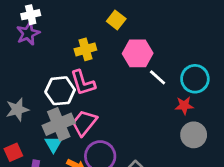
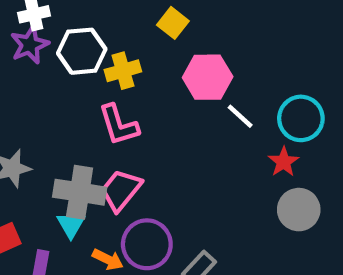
white hexagon: (60, 91) -> (82, 51), moved
red star: (184, 105) -> (284, 162), turned -30
gray cross: (59, 124) -> (80, 192), turned 32

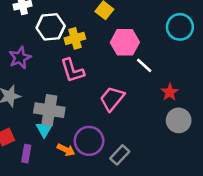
purple star: (30, 45) -> (20, 58), moved
cyan circle: (301, 118) -> (180, 27), moved
pink trapezoid: (121, 190) -> (112, 99), moved

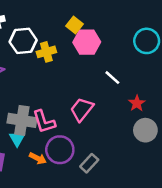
pink hexagon: (125, 42) -> (87, 42), moved
pink L-shape: (72, 70) -> (44, 122), moved

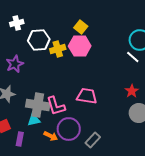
pink hexagon: (87, 42) -> (80, 46), moved
white line: (112, 78) -> (133, 57), moved
pink trapezoid: (82, 109) -> (87, 96), turned 60
cyan triangle: (17, 139) -> (34, 120), turned 48

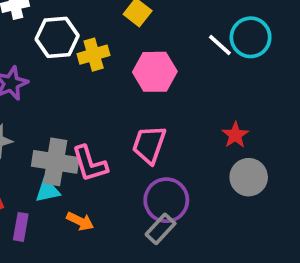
pink hexagon: (80, 46) -> (155, 72), moved
white line: (133, 57) -> (220, 45), moved
pink trapezoid: (87, 96) -> (149, 145), turned -80
purple circle: (69, 129) -> (166, 200), moved

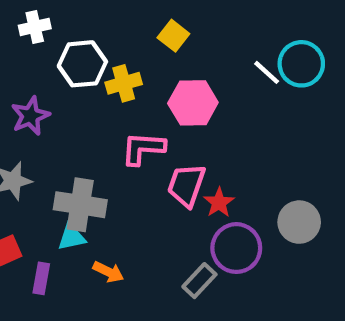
red star: (235, 135) -> (219, 203), moved
pink L-shape: (90, 164) -> (143, 148), moved, turned 111
purple circle: (166, 200) -> (236, 248), moved

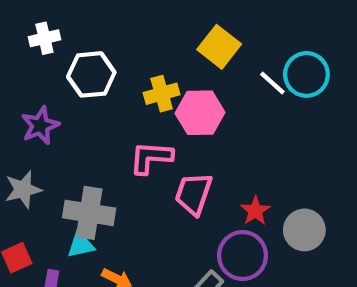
yellow square: (173, 36) -> (219, 47), moved, size x1.4
yellow cross: (124, 83) -> (162, 94), moved
red star: (219, 203) -> (255, 211), moved

